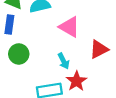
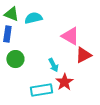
pink triangle: (69, 27) -> (70, 36), moved

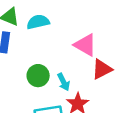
green circle: (15, 59) -> (38, 76), moved

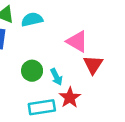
red triangle: (102, 69) -> (93, 65), turned -30

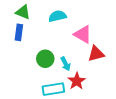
cyan semicircle: (32, 19) -> (57, 16), moved
red triangle: (93, 65) -> (96, 54), turned 42

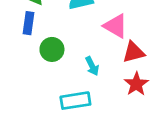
green circle: (45, 59) -> (52, 49), moved
red star: (77, 81) -> (136, 84), moved

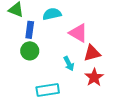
blue rectangle: (28, 23) -> (30, 30), moved
cyan arrow: (92, 66) -> (69, 64), moved

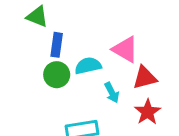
cyan semicircle: (52, 14) -> (88, 66), moved

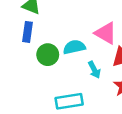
blue rectangle: (57, 45) -> (28, 32), moved

